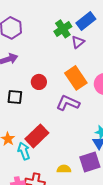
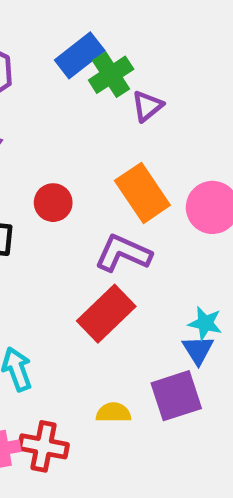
blue rectangle: (86, 21) -> (80, 55), moved
red rectangle: (37, 136) -> (106, 314), moved

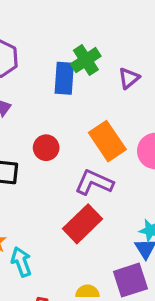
blue rectangle: (80, 55) -> (64, 78), moved, turned -48
purple triangle: (147, 106) -> (129, 78), moved

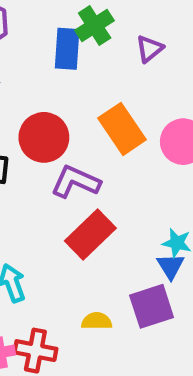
red circle: (46, 148) -> (44, 137), size x1.5
purple L-shape: (94, 182) -> (76, 182), moved

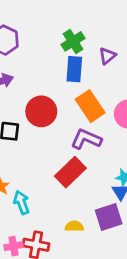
blue rectangle: (67, 49) -> (74, 69), moved
purple L-shape: (76, 182) -> (86, 139), moved

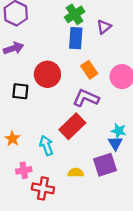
orange rectangle: (90, 106) -> (89, 70), size x0.7
cyan arrow: (21, 203) -> (46, 145), moved
pink cross: (14, 246) -> (24, 170), moved

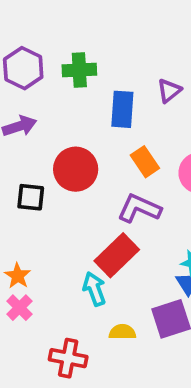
green cross: (75, 14) -> (79, 70), moved, turned 30
cyan arrow: (46, 145) -> (94, 289), moved
pink cross: (24, 170) -> (19, 308), moved, turned -35

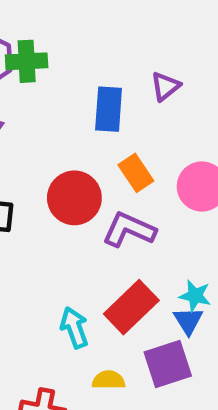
green cross: (79, 70) -> (27, 61), moved
red circle: (76, 169) -> (74, 198), moved
red rectangle: (117, 255) -> (131, 307), moved

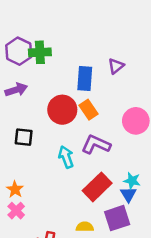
orange rectangle: (136, 173) -> (88, 110), moved
red circle: (74, 198) -> (62, 110), moved
cyan arrow: (74, 328) -> (66, 157), moved

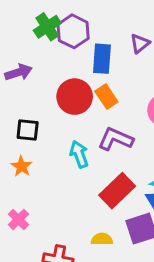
purple hexagon: (19, 51) -> (73, 31), moved
green cross: (40, 52) -> (47, 27), turned -30
orange star: (15, 189) -> (22, 166), moved

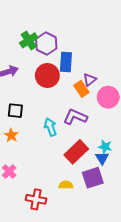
purple triangle: (140, 43) -> (90, 80), moved
red circle: (75, 97) -> (47, 76), moved
orange rectangle: (106, 97) -> (81, 89), moved

